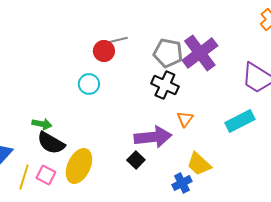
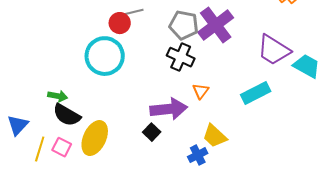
cyan circle: (89, 84) -> (105, 56), size x1.8

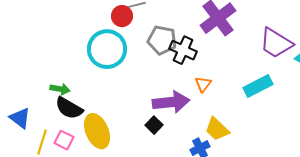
gray pentagon: (184, 25) -> (162, 40), moved
blue triangle: (18, 125) -> (20, 118), turned -35
yellow ellipse: (95, 138) -> (97, 131), turned -48

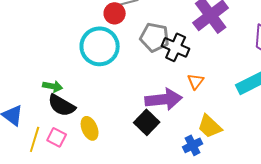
black square: (154, 125) -> (147, 122), size x1.4
yellow ellipse: (97, 131) -> (90, 128), size x0.7

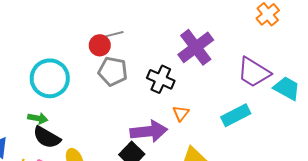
gray pentagon: (155, 37) -> (113, 71), moved
cyan circle: (100, 46) -> (50, 78), moved

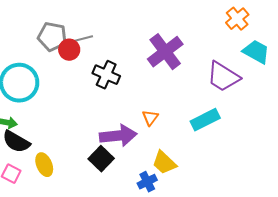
gray pentagon: (113, 71) -> (52, 37), moved
black cross: (161, 79) -> (106, 75), moved
cyan trapezoid: (287, 88) -> (256, 52), moved

